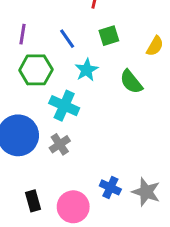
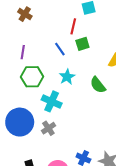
green square: (109, 36) -> (82, 44), moved
blue line: (67, 39) -> (60, 49), moved

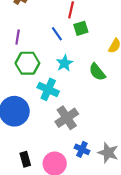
gray cross: (48, 128) -> (67, 118), moved, size x1.5

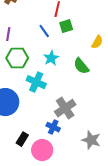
gray cross: (67, 118) -> (65, 108), moved
blue cross: (82, 149) -> (53, 127), moved
black rectangle: (25, 159) -> (22, 139), moved, turned 48

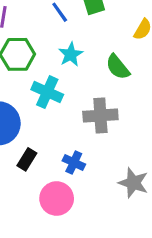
gray cross: (65, 108) -> (100, 116), moved, turned 30
black rectangle: (22, 139) -> (27, 159), moved

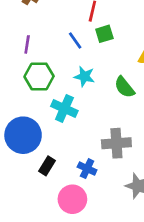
cyan star: (71, 54) -> (84, 76), turned -30
gray cross: (100, 116) -> (116, 143), moved

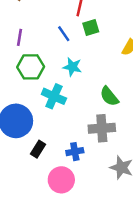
green semicircle: (124, 87) -> (109, 96), moved
blue cross: (87, 169) -> (75, 152), turned -35

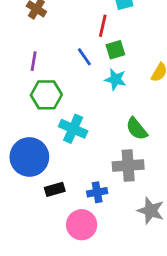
cyan star: (72, 67) -> (115, 79), moved
black rectangle: (38, 149) -> (55, 189), turned 42

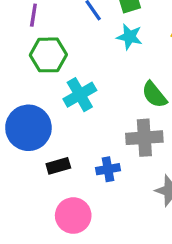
cyan cross: (73, 129) -> (80, 95), turned 36
pink circle: (82, 225) -> (73, 216), moved

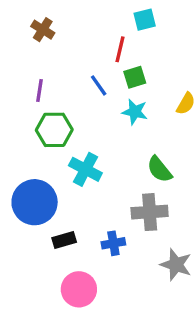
cyan cross: (80, 95) -> (85, 169), turned -32

